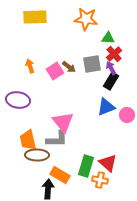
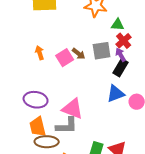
purple ellipse: (18, 100) -> (36, 100), moved
pink triangle: (63, 122) -> (73, 109), turned -30

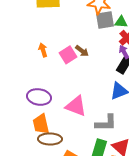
gray square: (102, 51) -> (105, 20), moved
gray L-shape: (67, 126) -> (106, 123), moved

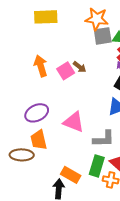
orange arrow: (43, 50) -> (41, 66), size x1.5
purple ellipse: (39, 97) -> (37, 113), turned -35
brown ellipse: (50, 139) -> (22, 155), moved

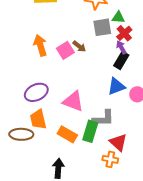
gray square: (103, 36) -> (102, 27), moved
green rectangle: (97, 166) -> (90, 131), moved
orange rectangle: (71, 175) -> (67, 134), moved

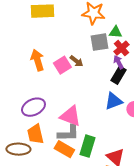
gray L-shape: (103, 118) -> (68, 133), moved

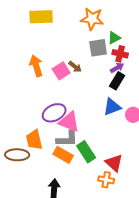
green triangle: (115, 32) -> (114, 38), turned -32
red cross: (121, 48) -> (120, 54), turned -35
purple arrow: (118, 62) -> (117, 68), turned 88
purple ellipse: (33, 107) -> (54, 113), moved
green rectangle: (87, 146) -> (86, 152), turned -50

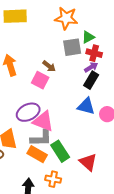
pink square: (61, 71) -> (40, 80), moved, turned -30
blue triangle: (112, 107) -> (86, 106), turned 36
orange cross: (106, 180) -> (53, 179), moved

